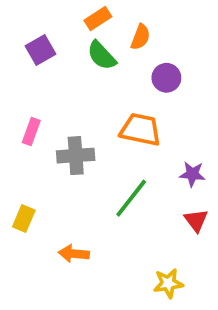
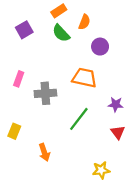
orange arrow: (74, 254) -> (44, 152), turned -114

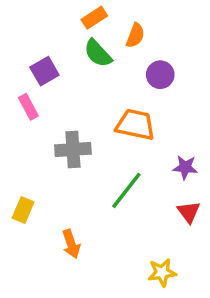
purple square: (24, 30) -> (44, 71), moved
pink rectangle: (19, 79) -> (28, 107), moved, turned -48

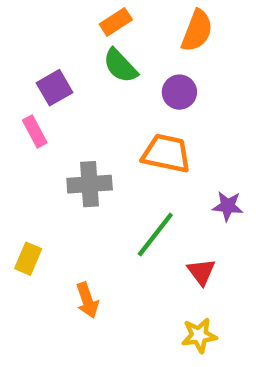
orange semicircle: (135, 35) -> (197, 31), moved, size x1.4
purple circle: (160, 75) -> (179, 92), moved
red triangle: (189, 212) -> (201, 272), moved

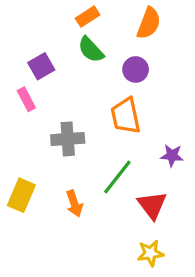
orange trapezoid: (166, 153) -> (126, 116), turned -114
yellow rectangle: (28, 259) -> (21, 195), size x1.4
red triangle: (201, 272) -> (152, 205), size x1.4
orange arrow: (87, 300) -> (74, 204), moved

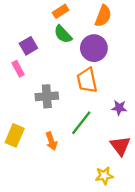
purple circle: (136, 69) -> (94, 48), size x1.5
red triangle: (152, 205) -> (120, 146), moved

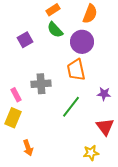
pink rectangle: (18, 69) -> (16, 95), moved
orange arrow: (51, 141) -> (28, 148), moved

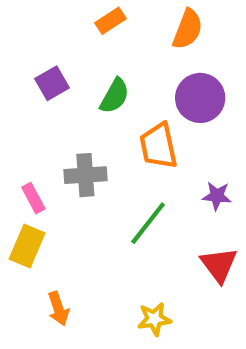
green semicircle: (55, 30) -> (115, 96), moved, turned -108
purple circle: (82, 42) -> (200, 98), moved
yellow star: (91, 153) -> (154, 319), moved

